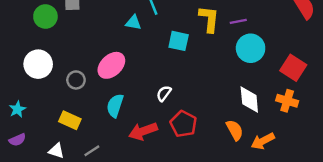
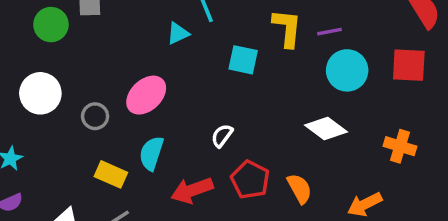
cyan triangle: (133, 23) -> (178, 33), turned -35
red square: (293, 68) -> (409, 65), moved, turned -30
white diamond: (249, 100) -> (326, 129), moved, turned -48
yellow rectangle: (70, 120) -> (111, 174), moved
orange semicircle: (235, 130) -> (300, 189), moved

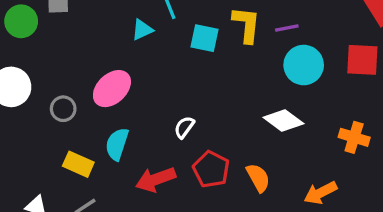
cyan square: (243, 60) -> (204, 38), moved

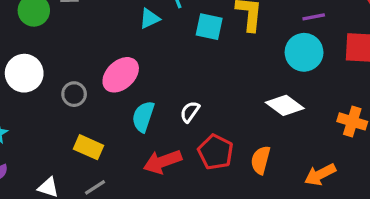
purple line: (287, 28) -> (314, 17), moved
cyan semicircle: (117, 144) -> (143, 117), moved
orange semicircle: (258, 178) -> (261, 160), turned -136

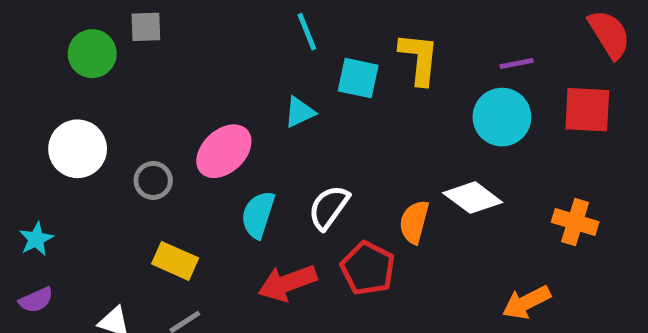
cyan triangle: (150, 19) -> (300, 112), moved
white semicircle: (190, 112) -> (329, 207), size x1.4
orange semicircle: (261, 160) -> (414, 222), moved

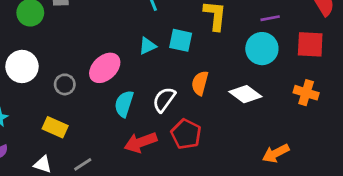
cyan square: (358, 78) -> (181, 40), moved
orange semicircle: (414, 222) -> (200, 83), moved
orange cross: (575, 222) -> (306, 93), moved
yellow rectangle: (175, 261) -> (55, 127), moved

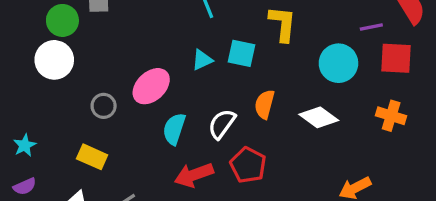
purple line: (270, 18) -> (371, 27), moved
white circle: (22, 66) -> (54, 60), moved

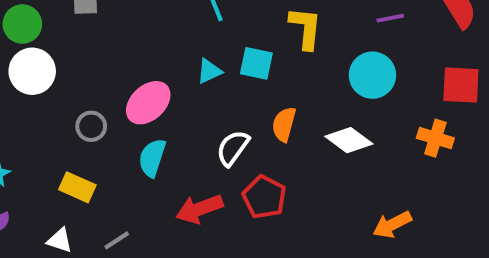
green circle: (62, 20) -> (22, 24), moved
purple line: (371, 27) -> (390, 18), moved
red square: (396, 58) -> (461, 85), moved
cyan semicircle: (174, 129) -> (152, 158), moved

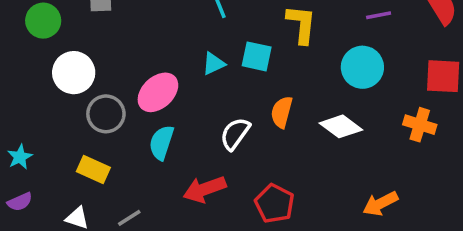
white circle: (32, 71) -> (74, 73), moved
gray circle: (91, 126) -> (106, 114), size x1.4
red pentagon: (264, 197) -> (275, 204), moved

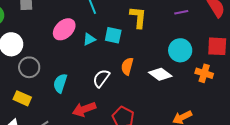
cyan circle: (362, 67) -> (180, 50), moved
pink ellipse: (158, 92) -> (64, 29), moved

